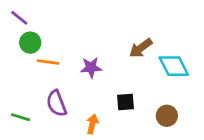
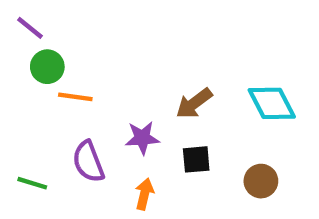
brown arrow: (141, 48) -> (194, 103), moved
purple star: (91, 67) -> (142, 138), moved

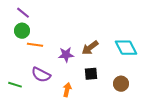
purple line: (30, 28) -> (23, 13), moved
purple star: (142, 138) -> (66, 55), moved
purple semicircle: (88, 162) -> (41, 75), turned -42

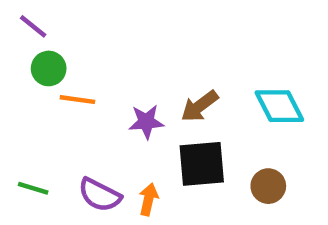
purple line: (23, 13) -> (33, 26), moved
black square: (91, 74) -> (202, 164), size x1.6
purple semicircle: (41, 75) -> (100, 195), moved

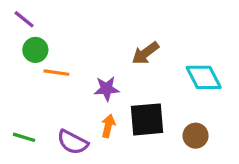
brown arrow: (199, 106) -> (145, 53), moved
orange arrow: (148, 199) -> (108, 126), moved

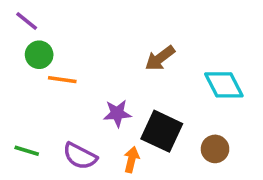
purple star: (107, 89) -> (117, 113), moved
black square: (147, 119) -> (162, 131), turned 30
orange arrow: (108, 126) -> (132, 160), moved

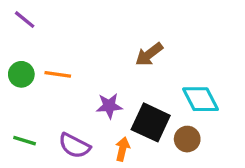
green circle: (39, 55) -> (21, 74), moved
cyan diamond: (224, 85) -> (200, 99), moved
brown circle: (215, 149) -> (187, 139), moved

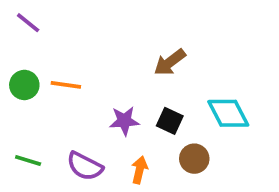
black square: (151, 122) -> (170, 121), moved, size x0.6
brown circle: (187, 139) -> (194, 159), moved

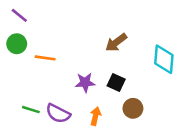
green circle: (24, 85) -> (17, 44), moved
cyan diamond: (228, 113) -> (164, 59), moved, turned 32
green line: (28, 161) -> (31, 110), moved

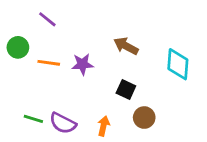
purple line: (19, 15) -> (47, 19), moved
brown arrow: (116, 42) -> (126, 46), turned 65
purple star: (85, 82) -> (82, 64), moved

